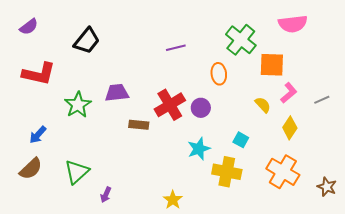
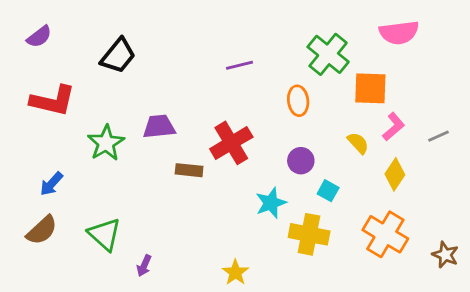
purple circle: (201, 108) -> (301, 161), moved
green triangle: (77, 172) -> (105, 234), turned -36

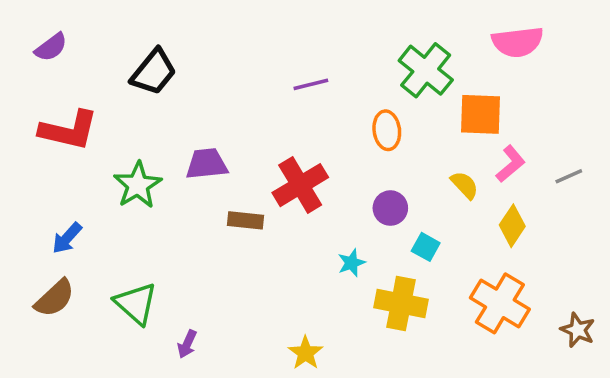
cyan star: (271, 203) -> (351, 263), size x0.7

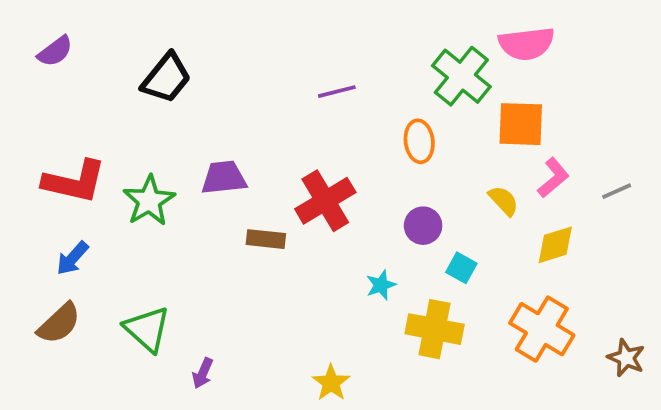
pink semicircle: (518, 42) -> (527, 44), moved
red L-shape: (69, 130) -> (74, 182), moved
yellow diamond: (512, 226) -> (555, 245), turned 39

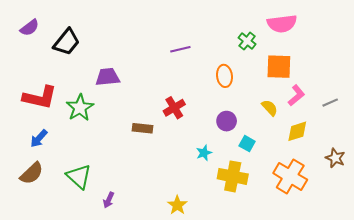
green cross: (461, 76) -> (247, 41), size x0.6
black trapezoid: (166, 78) -> (67, 42), moved
purple trapezoid: (224, 178) -> (108, 77), moved
red cross: (325, 201) -> (174, 108), size x0.7
brown star: (626, 358) -> (335, 158), moved

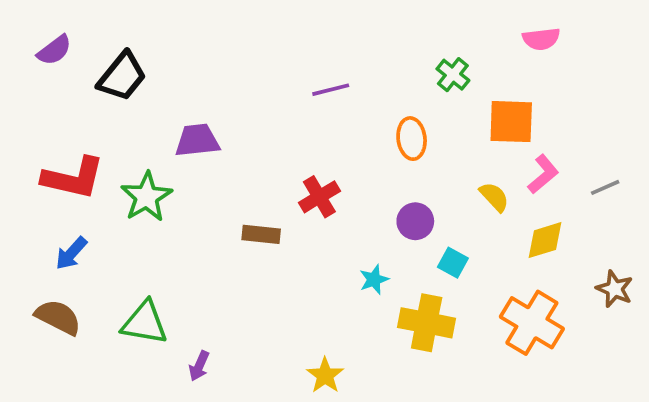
pink semicircle: (282, 24) -> (541, 39), moved, size x0.7
brown semicircle: (32, 173) -> (58, 317), turned -110
green triangle: (79, 176) -> (145, 323), turned -32

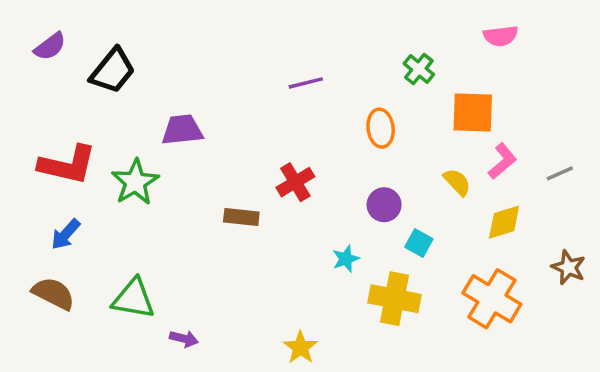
purple arrow: (199, 366) -> (184, 339), turned -100

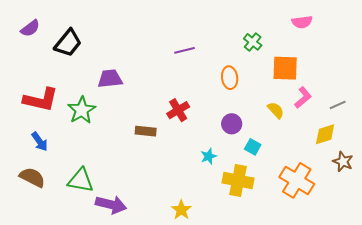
yellow diamond: (504, 222) -> (325, 134), moved
blue arrow: (66, 234) -> (40, 142), turned -78
purple arrow: (184, 339) -> (111, 205), size x1.8

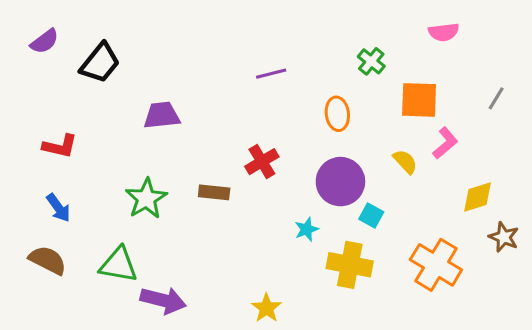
red L-shape: (41, 100) -> (60, 146), size x0.7
gray line: (338, 105) -> (496, 98), moved, turned -35
green star: (82, 110) -> (146, 199), moved
purple circle: (232, 124) -> (340, 182), size x1.6

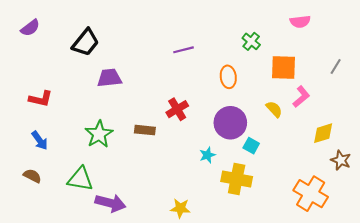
black trapezoid: (100, 63) -> (85, 42), moved
brown semicircle: (48, 260) -> (32, 176), size x0.7
orange cross: (436, 265) -> (311, 194), moved
yellow star: (266, 308) -> (180, 208), turned -30

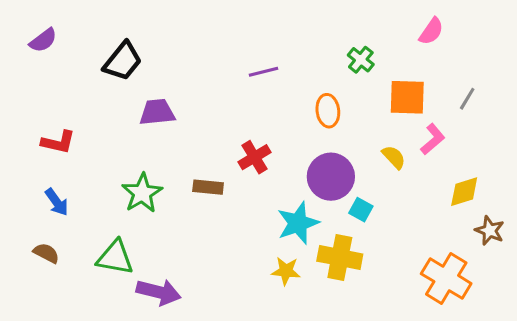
pink semicircle: (300, 22) -> (431, 31), turned -48
gray line: (336, 66) -> (467, 99), moved
cyan star: (207, 155) -> (298, 223), size x1.8
yellow star: (180, 208) -> (286, 271), moved

